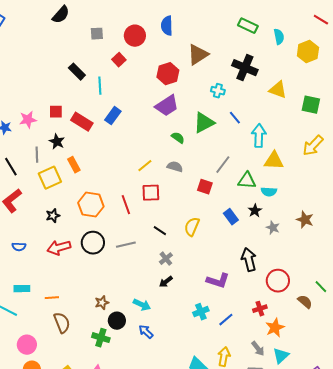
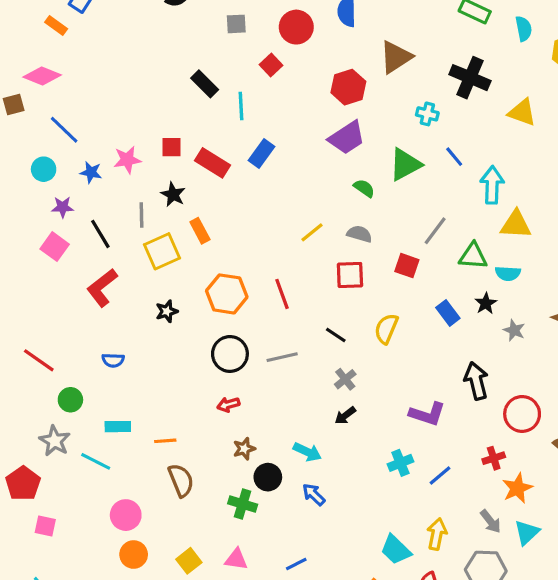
red square: (151, 193) -> (350, 275), moved
red arrow: (59, 248) -> (228, 404), moved, size x0.6

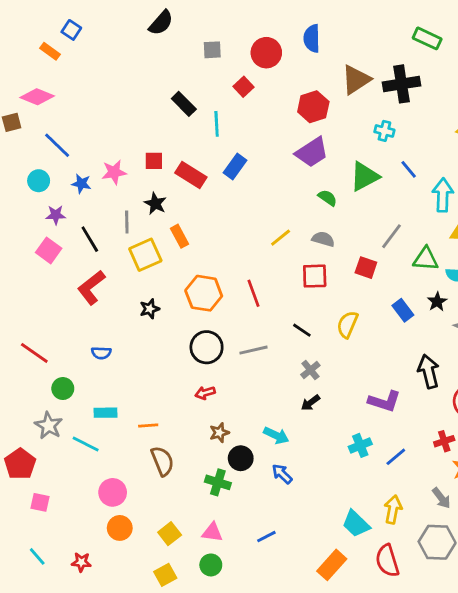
black cross: (470, 78) -> (402, 84), moved, turned -32

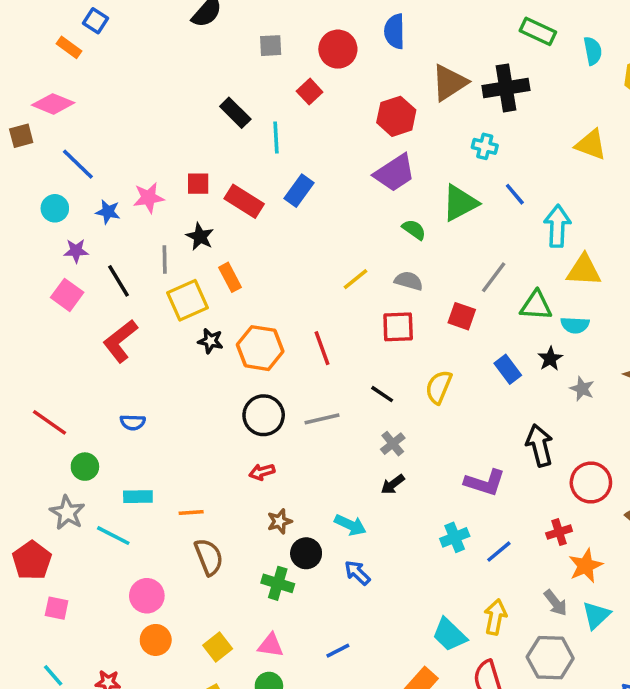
black star: (150, 309) -> (211, 341), moved, turned 30

